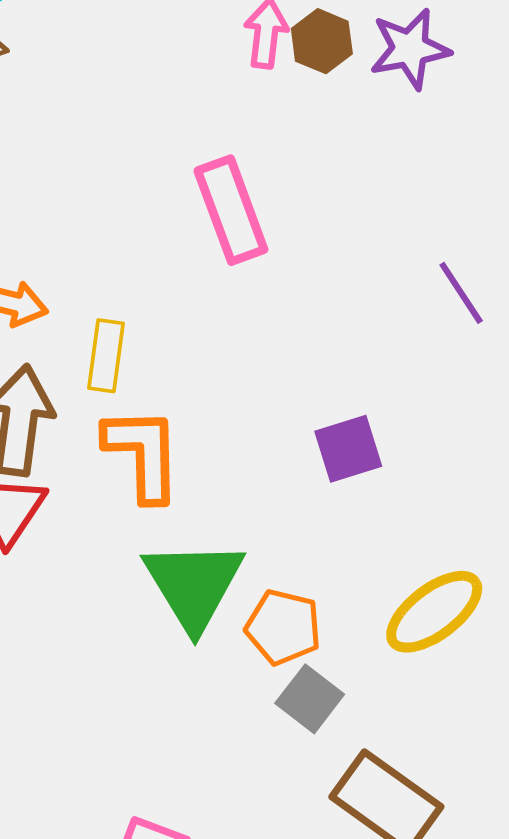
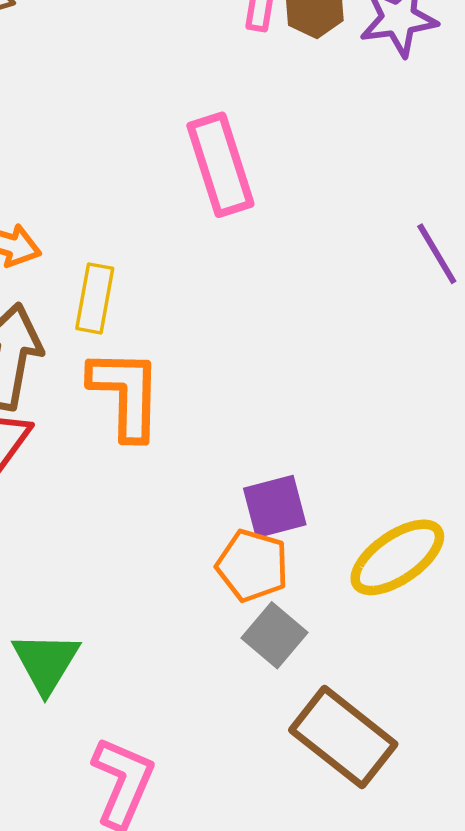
purple square: (348, 449) -> (275, 506), moved
green triangle: (194, 585) -> (46, 662), moved, size x0.7

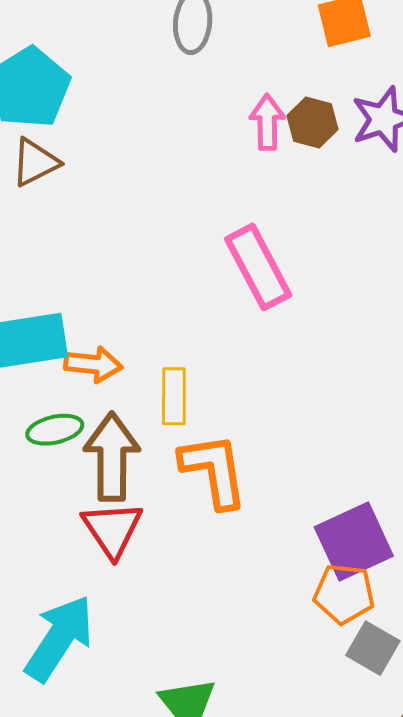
purple square: (275, 506) -> (354, 542), size x1.4

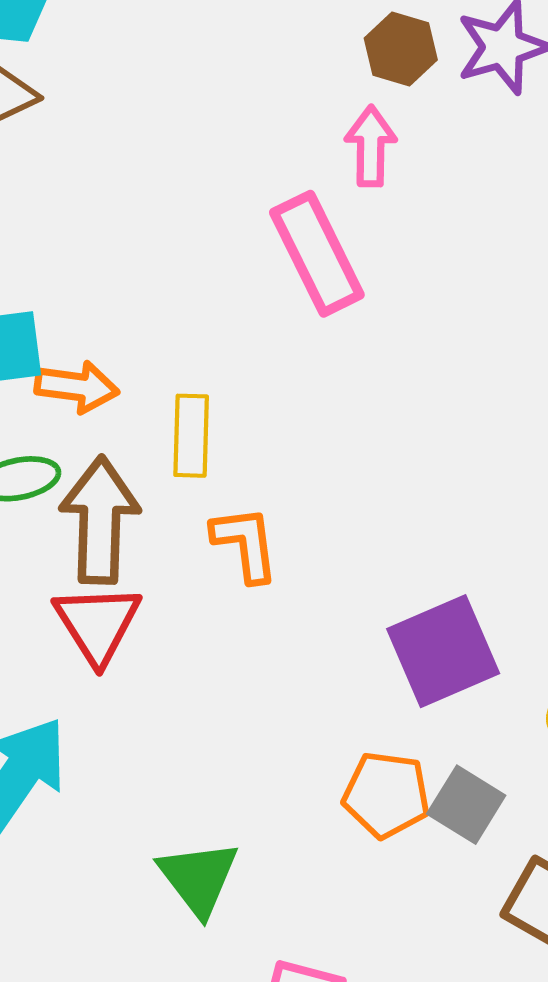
pink arrow: (267, 122) -> (371, 146), moved
orange L-shape: (214, 471) -> (245, 544), size x0.7
orange pentagon: (344, 594) -> (386, 795), moved

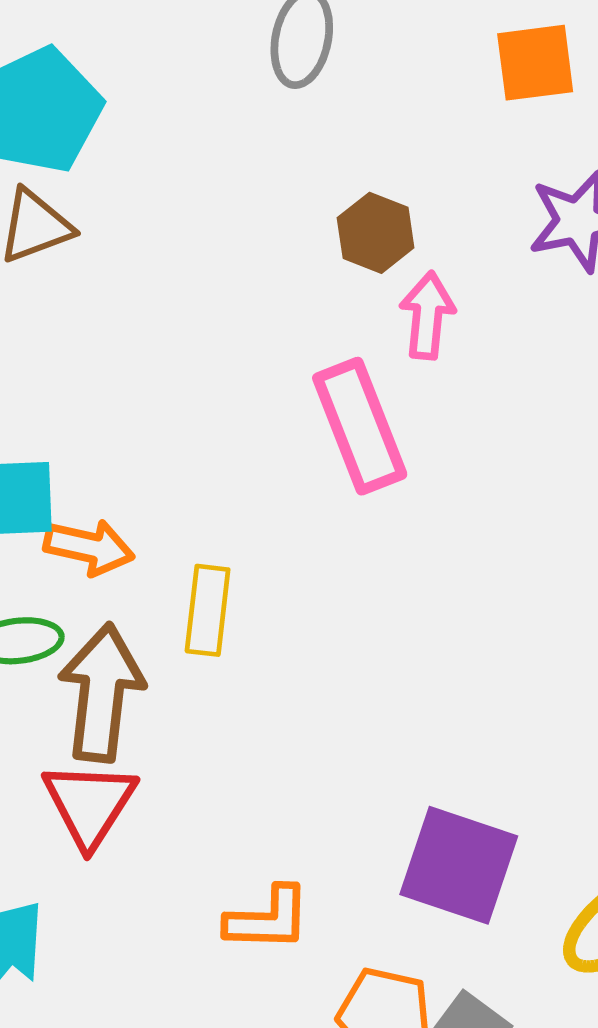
brown hexagon: (401, 49) -> (376, 233), moved
orange L-shape: (245, 544) -> (268, 919), moved, turned 94
purple square: (443, 651) -> (459, 865), turned 37

